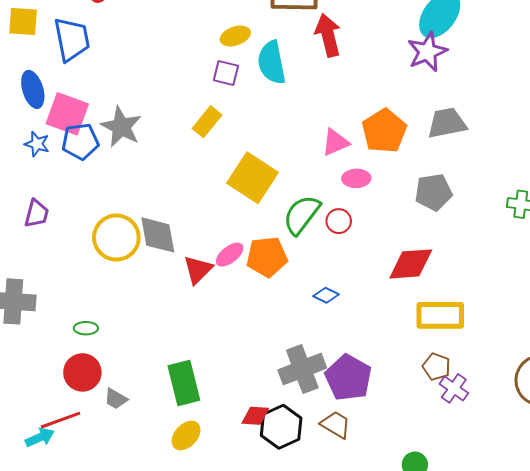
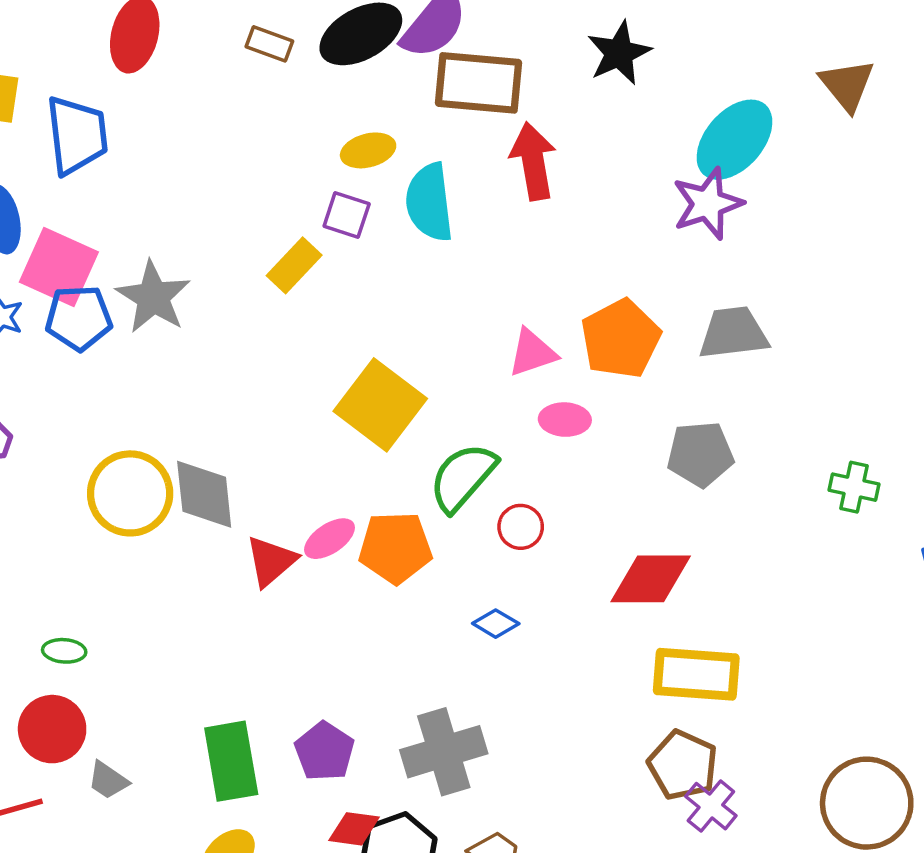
yellow rectangle: (207, 122) -> (294, 265), moved
red circle: (339, 221) -> (521, 527), moved
brown pentagon: (436, 367) -> (683, 765), size x1.4
purple pentagon: (348, 378) -> (324, 751), moved, size x0.7

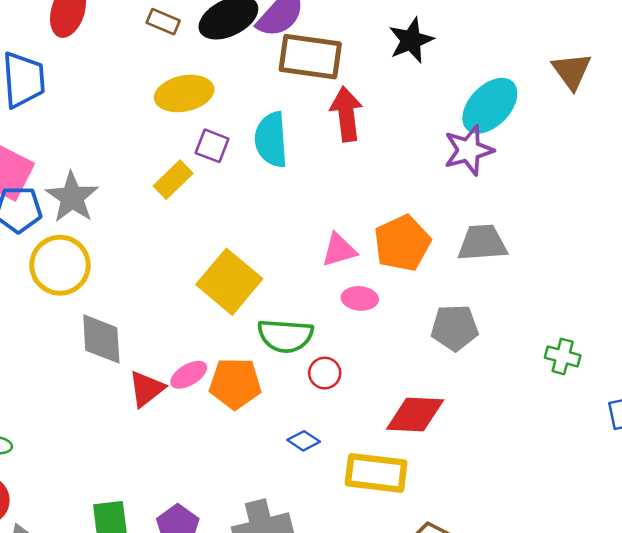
yellow ellipse: (368, 150) -> (184, 94), moved, size x1.5
green semicircle: (463, 477) -> (285, 336), turned -130
yellow circle: (130, 493) -> (60, 265), moved
yellow rectangle: (696, 674) -> (376, 473), moved

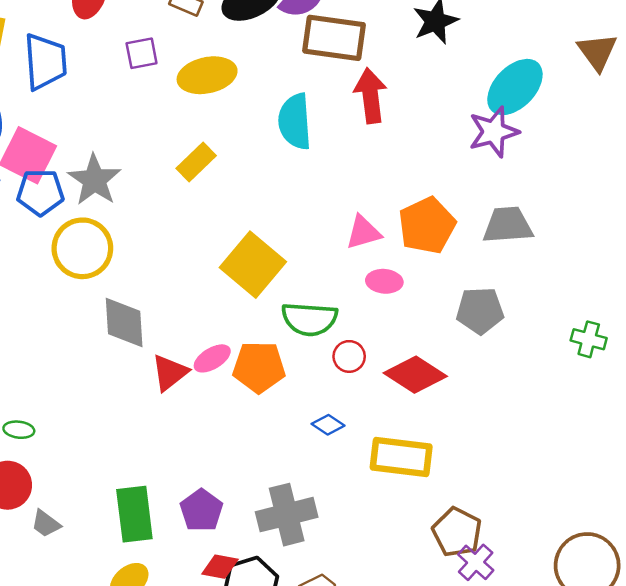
purple square: (212, 146) -> (142, 53), moved, turned -32
red diamond: (415, 415) -> (415, 375), moved, turned 30

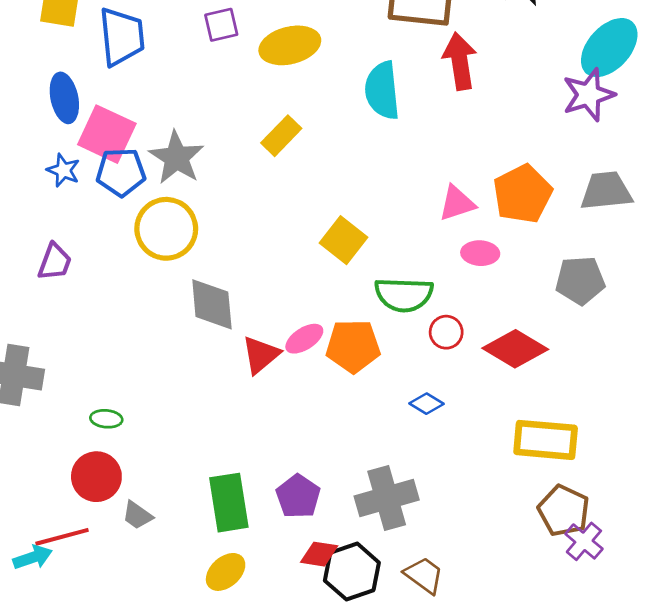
yellow square: (253, 265) -> (343, 240), size x0.7
yellow rectangle: (401, 457) -> (546, 440), moved

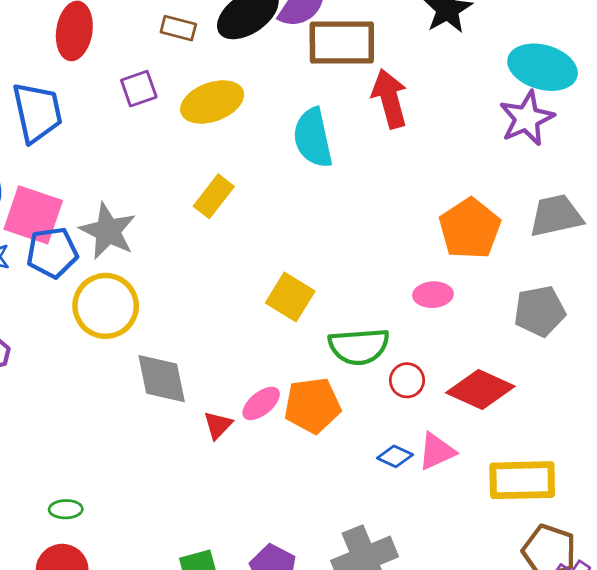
cyan ellipse: (609, 48) -> (543, 67), turned 70
pink triangle: (457, 203) -> (437, 451), moved
red triangle: (261, 355) -> (218, 425), size x0.7

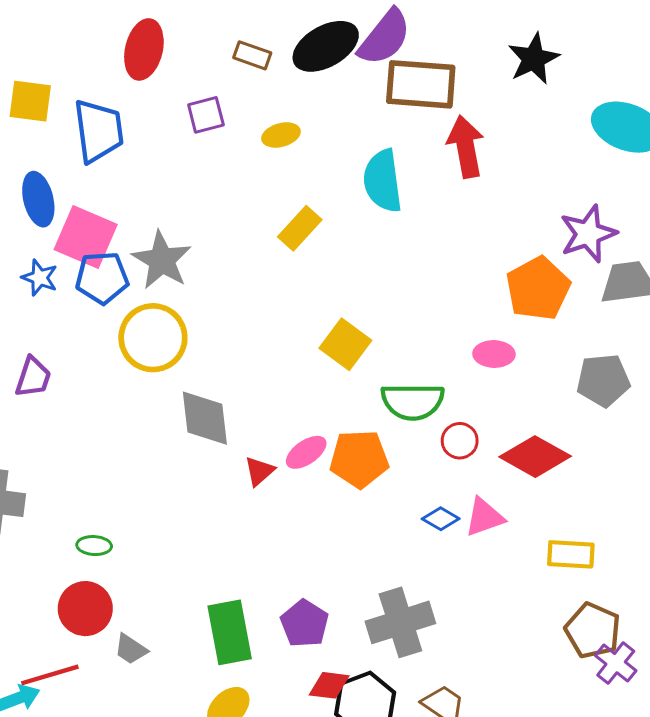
yellow ellipse: (212, 102) -> (281, 135), size x0.6
purple star: (527, 118) -> (588, 234), moved
yellow rectangle: (214, 196) -> (300, 228), moved
yellow rectangle: (522, 480) -> (571, 554), size x0.7

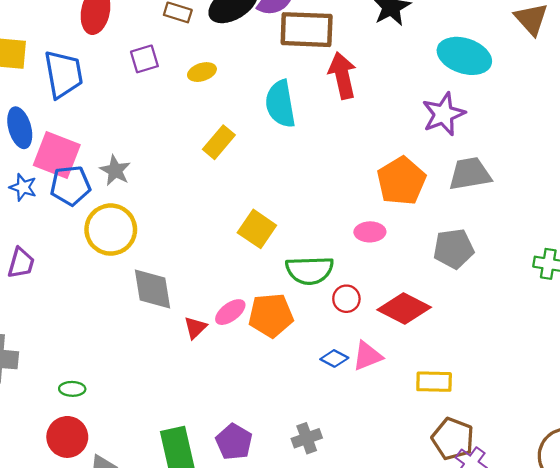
purple star: (588, 234) -> (444, 114), moved
gray star: (162, 260) -> (115, 170), size x0.7
gray cross: (400, 622) -> (307, 438), size x0.6

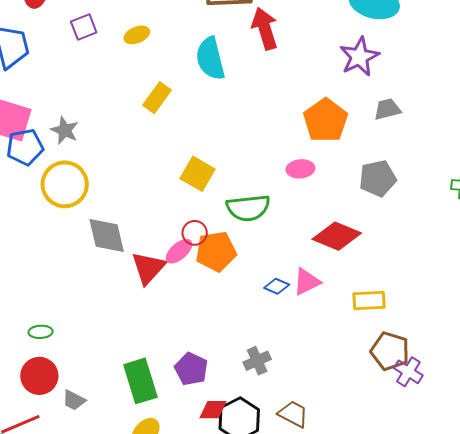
gray trapezoid: (470, 174) -> (387, 109), size x0.7
red circle: (346, 299) -> (195, 233), moved
red triangle: (195, 328) -> (148, 268), size x1.6

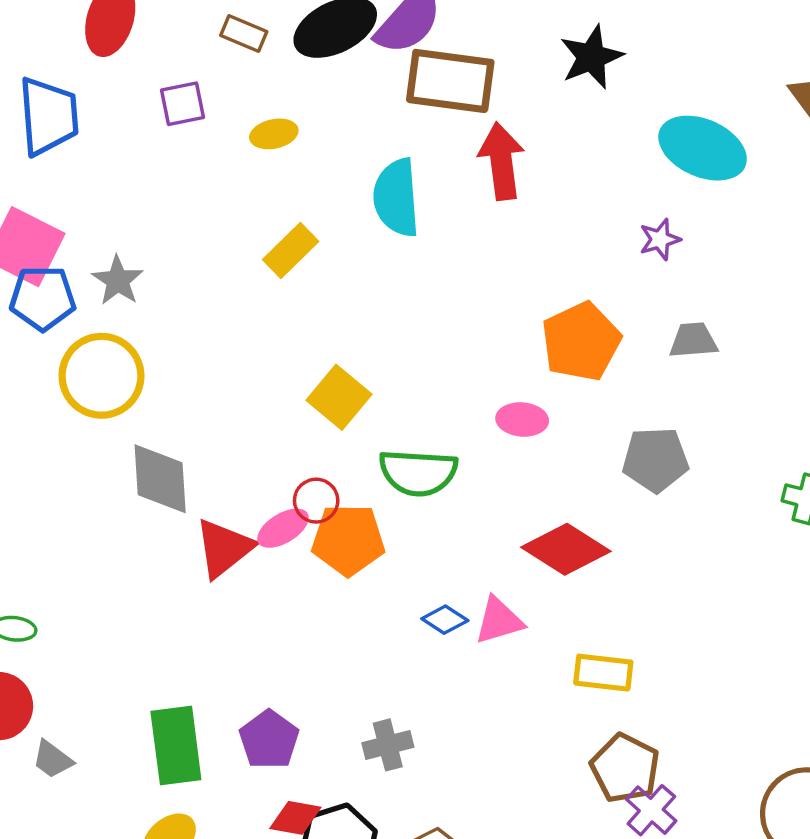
purple star: (359, 57) -> (660, 239), size x0.6

